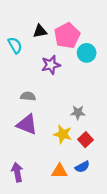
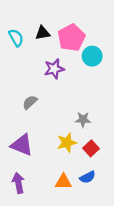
cyan semicircle: (15, 45) -> (16, 38), moved
gray semicircle: (28, 96) -> (30, 102), turned -48
purple triangle: (27, 124) -> (22, 145), moved
yellow star: (63, 134) -> (67, 143), turned -30

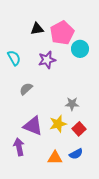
cyan semicircle: (16, 38) -> (14, 58), moved
purple triangle: (22, 145) -> (33, 126), moved
purple arrow: (18, 183) -> (19, 147), moved

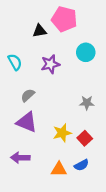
pink pentagon: (62, 33) -> (64, 19), moved, turned -30
gray star: (72, 104) -> (87, 103), moved
purple triangle: (33, 126) -> (27, 122), moved
purple arrow: (19, 147) -> (20, 158), turned -78

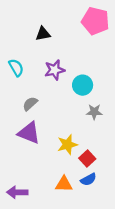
pink pentagon: (64, 19) -> (95, 21), moved
cyan circle: (86, 52) -> (83, 85), moved
red square: (85, 138) -> (87, 159), moved
purple arrow: (20, 158) -> (17, 192), moved

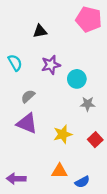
red square: (87, 159) -> (95, 140), moved
blue semicircle: (88, 179) -> (82, 182), moved

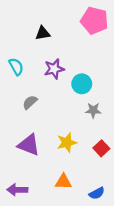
purple triangle: (27, 123) -> (29, 145), moved
blue semicircle: (82, 182) -> (97, 193), moved

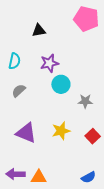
cyan semicircle: (16, 67) -> (14, 61), turned 42
cyan circle: (82, 84) -> (61, 84), moved
gray semicircle: (30, 102) -> (19, 91), moved
orange triangle: (63, 182) -> (39, 177), moved

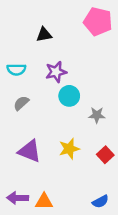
cyan semicircle: (14, 61) -> (16, 69), turned 77

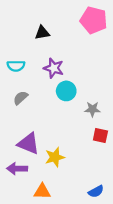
purple star: (56, 72) -> (54, 68), turned 30
yellow star: (69, 149) -> (55, 157), moved
red square: (105, 155) -> (100, 136), moved, turned -35
purple arrow: (18, 198) -> (17, 169), moved

